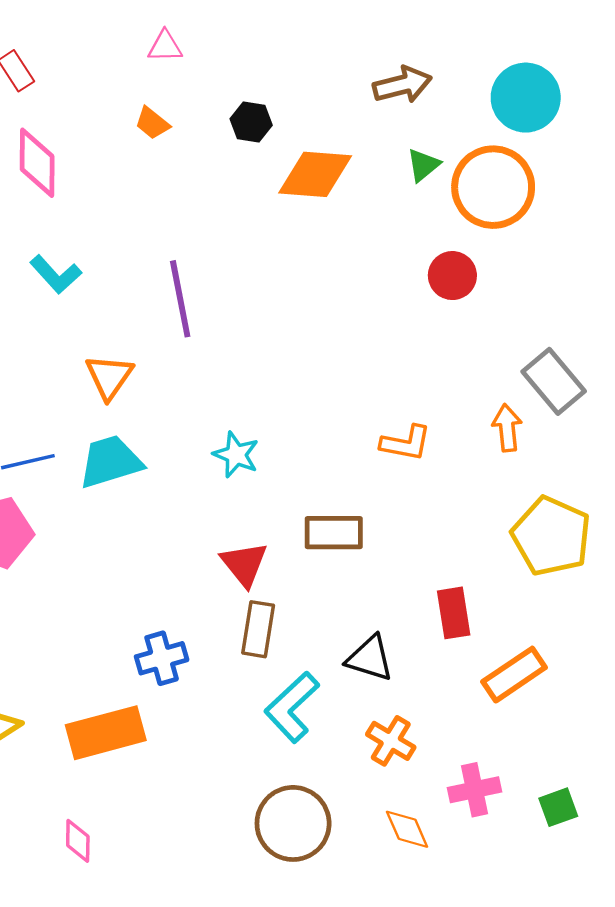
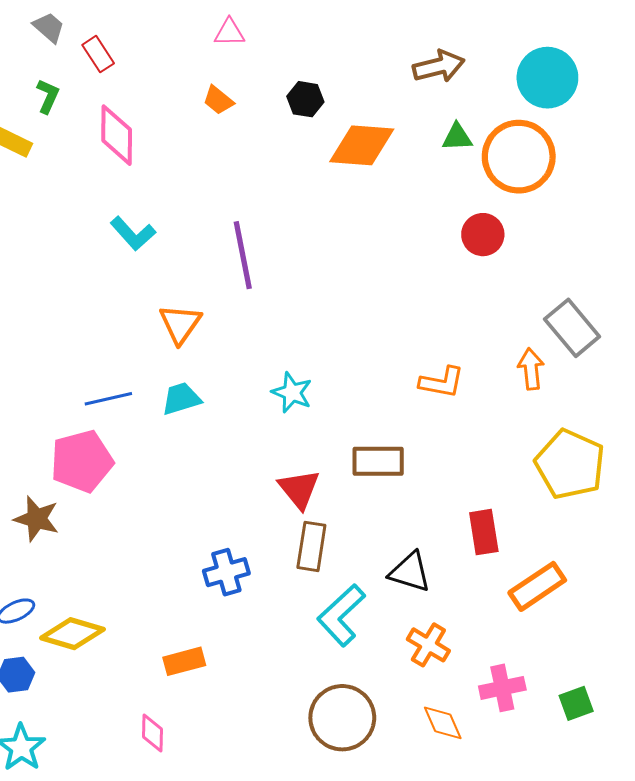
green triangle: (423, 165) -> (457, 137), turned 36
cyan trapezoid: (110, 462) -> (181, 399), size x0.7
orange rectangle: (106, 733) -> (184, 661), moved, size x0.6

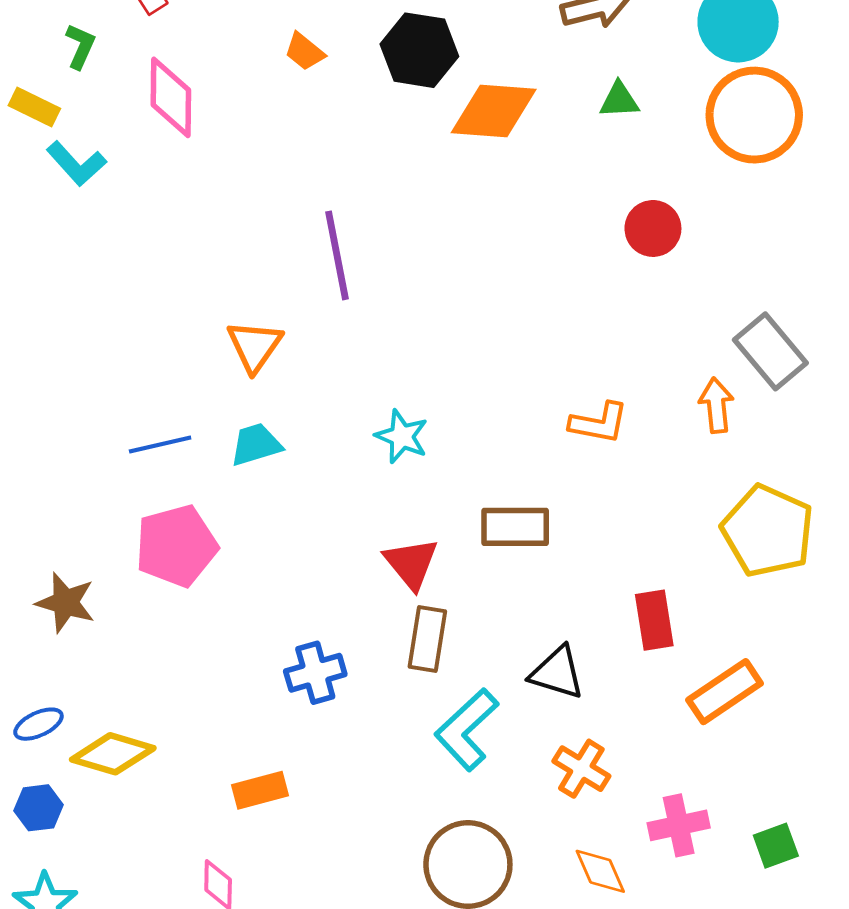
black hexagon: (305, 99) -> (419, 50), size x1.6
orange circle: (519, 157) -> (754, 115), moved
cyan L-shape: (133, 234) -> (76, 164), moved
pink pentagon: (82, 461) -> (176, 546), moved

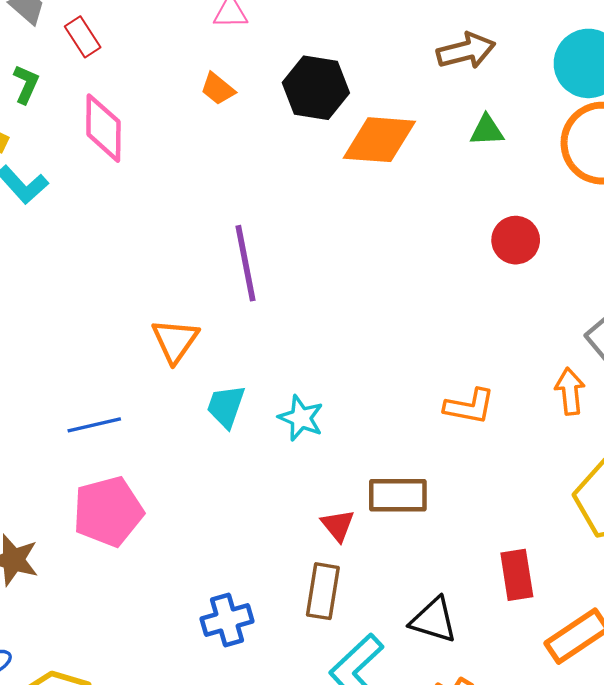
cyan trapezoid: (256, 445) -> (226, 406), moved, turned -54
red triangle: (411, 563) -> (338, 525), moved, size x0.7

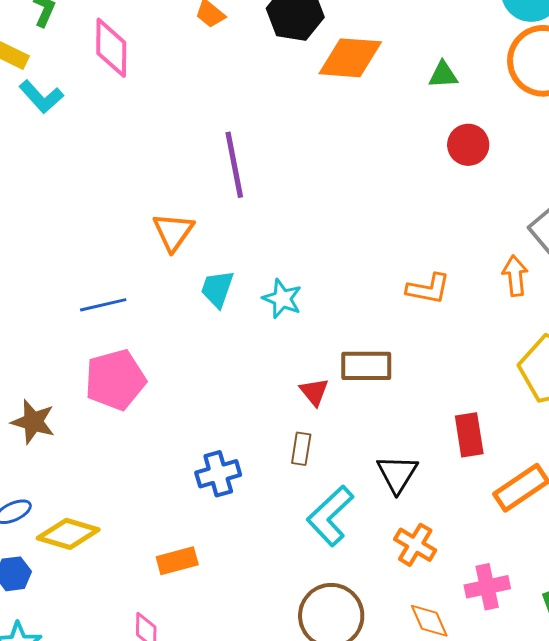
green triangle: (487, 130) -> (443, 75), moved
brown rectangle: (323, 591) -> (301, 449), size x0.7
black triangle: (434, 620) -> (397, 474), turned 45

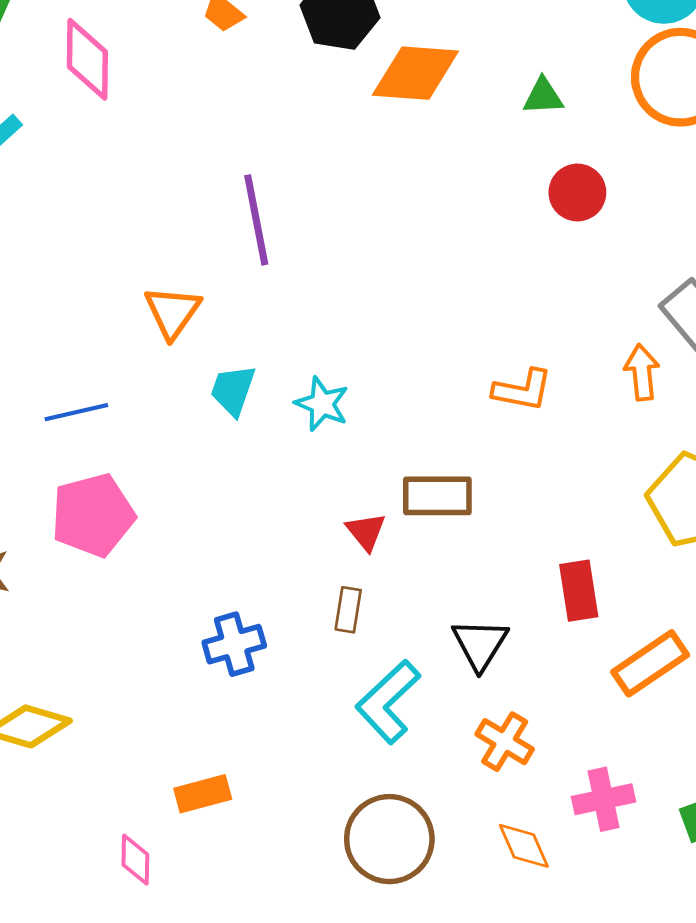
orange rectangle: (177, 561) -> (203, 794), moved

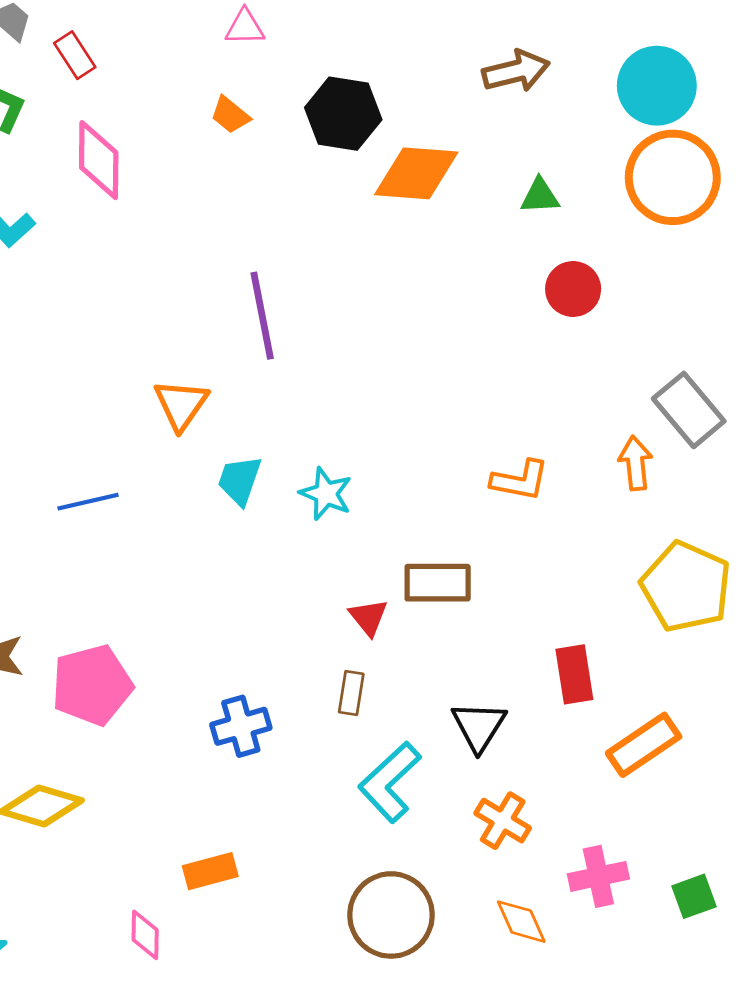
pink pentagon: (93, 515) -> (92, 685), moved

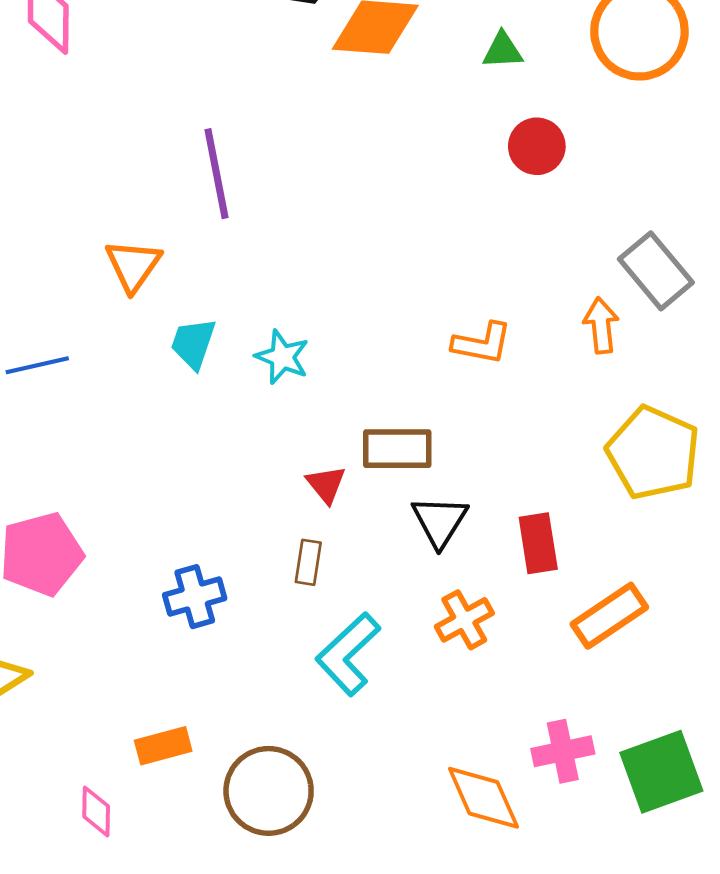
black triangle: (479, 726) -> (440, 521), moved
orange cross: (503, 821) -> (464, 620), moved, turned 30
green square: (694, 896) -> (661, 772), size x1.8
brown circle: (391, 915) -> (269, 791), moved
orange diamond: (521, 922) -> (483, 798), size x1.4

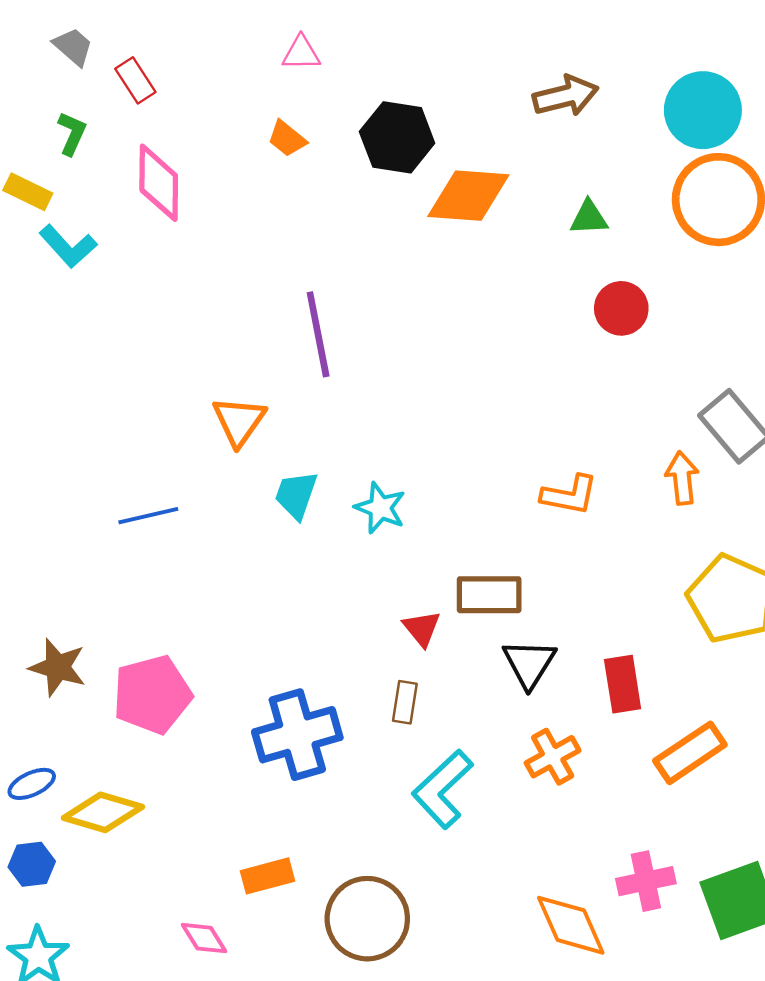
blue cross: (195, 597) -> (297, 735), size x1.5
pink diamond: (96, 811) -> (204, 938), turned -33

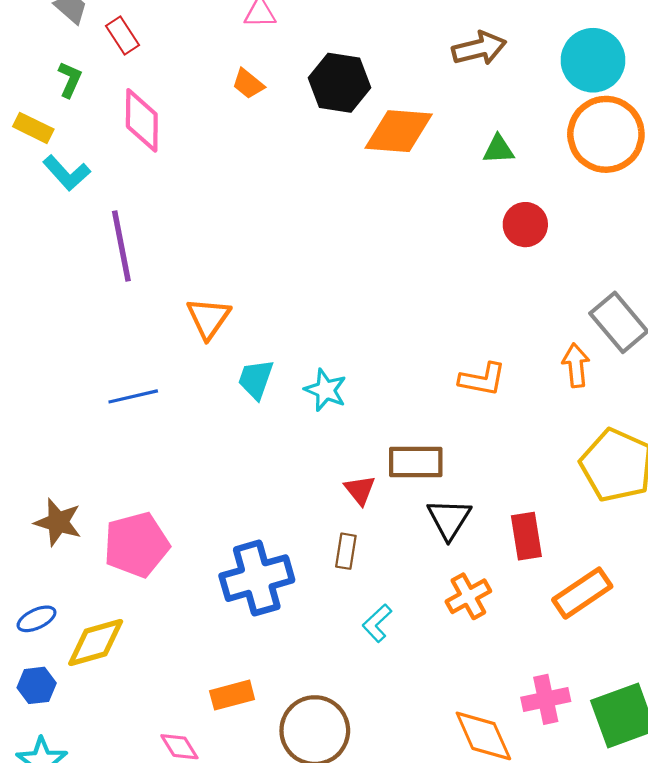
purple line: (318, 334) -> (121, 246), moved
cyan L-shape: (442, 789) -> (377, 623), size x0.6
yellow diamond: (103, 812) -> (96, 642), turned -32

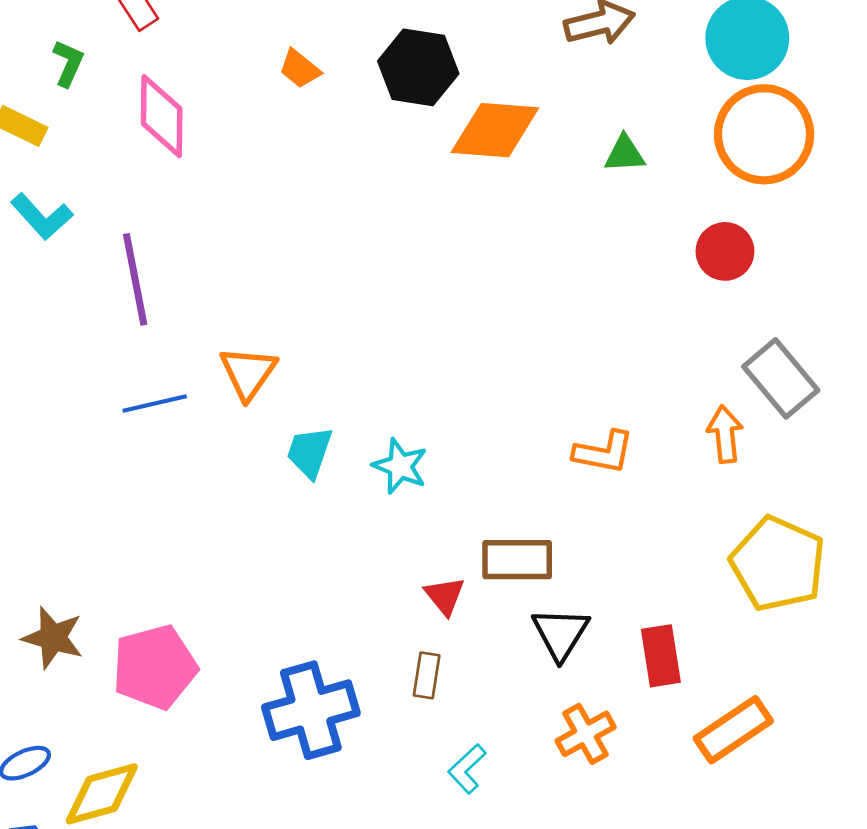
cyan L-shape: (67, 173) -> (42, 217), moved
red circle: (525, 225) -> (725, 251), moved
blue line: (133, 396) -> (155, 403), moved

